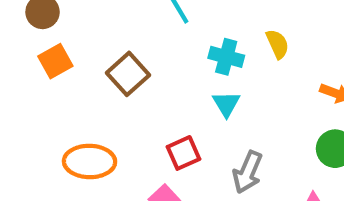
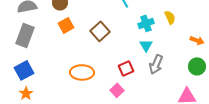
cyan cross: (226, 57) -> (146, 23), turned -35
gray arrow: (248, 172) -> (156, 64), moved

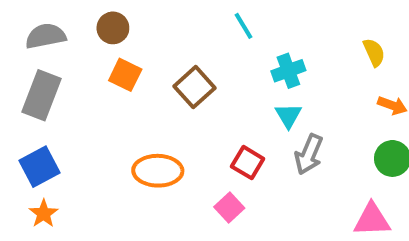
yellow semicircle: (170, 17) -> (374, 52), moved
orange square: (66, 25) -> (125, 75), turned -35
red square: (126, 68) -> (248, 163), turned -35

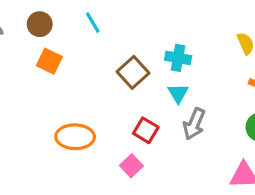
cyan line: (243, 26) -> (93, 23), moved
cyan cross: (288, 71) -> (178, 58), turned 30
brown square: (195, 87) -> (133, 72), moved

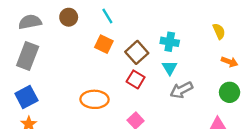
orange square: (49, 61) -> (104, 44), moved
gray arrow: (194, 124) -> (181, 90), turned 40
red square: (146, 130) -> (136, 79), moved

